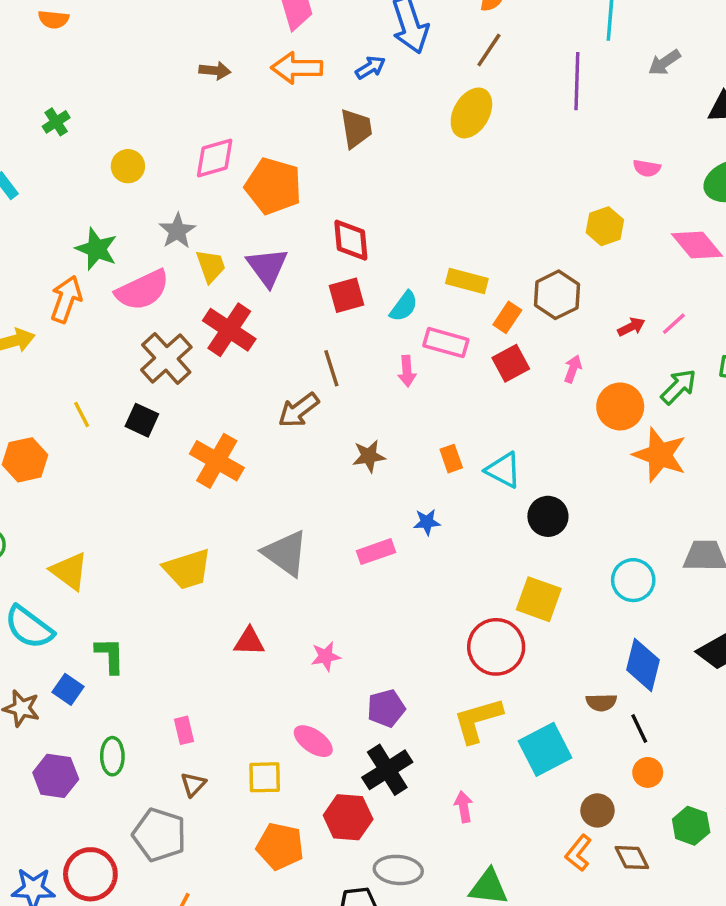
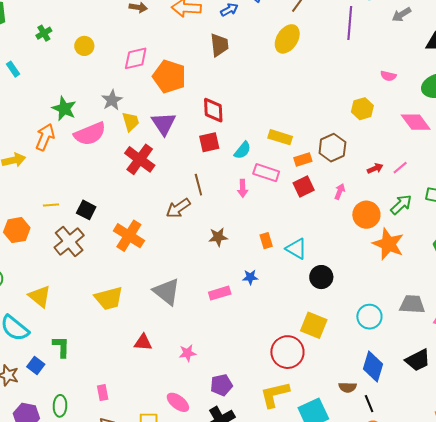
yellow circle: (128, 166) -> (84, 46), moved
orange rectangle: (507, 317) -> (303, 160), turned 36
brown cross: (166, 358) -> (69, 241), moved
yellow line: (82, 414) -> (51, 205), turned -70

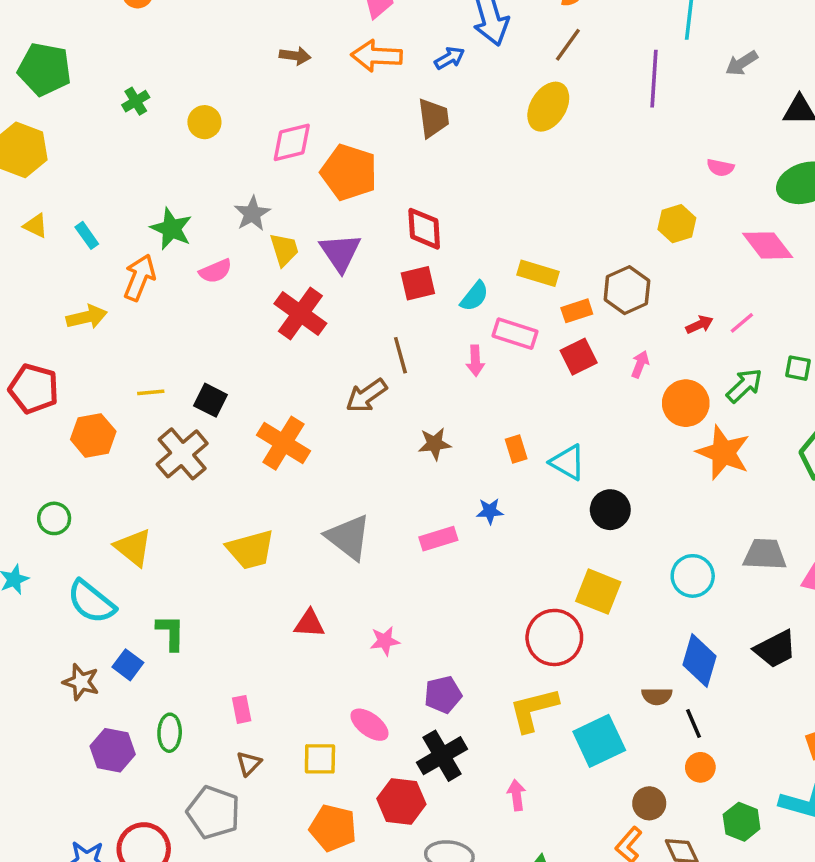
cyan rectangle: (13, 69) -> (87, 235), moved
pink semicircle: (90, 134) -> (216, 271), size x0.6

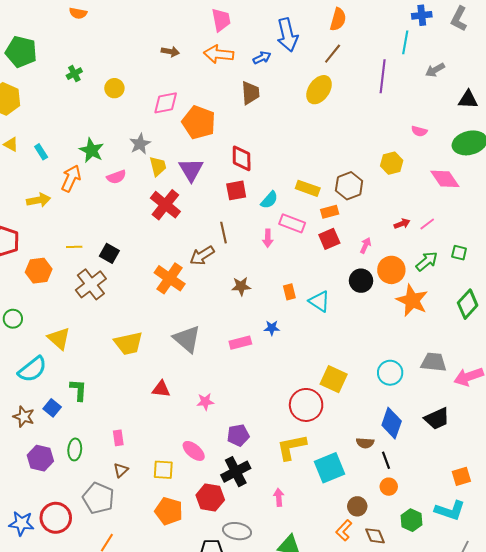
brown hexagon: (627, 290) -> (349, 186), moved
orange cross: (284, 443) -> (170, 278), moved
black circle: (610, 510) -> (361, 281), moved
cyan semicircle: (91, 602) -> (32, 369), turned -80

